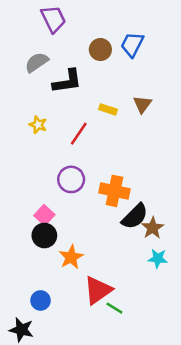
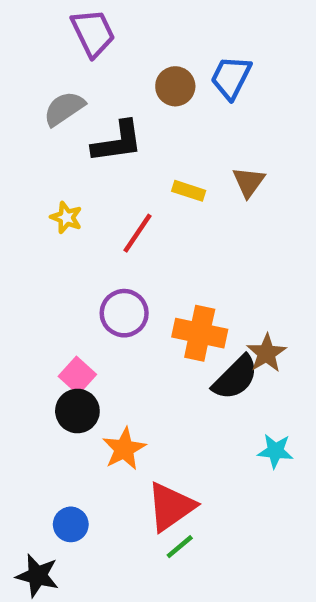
brown star: (153, 228) -> (266, 353), moved
green line: (114, 308) -> (180, 547), moved, turned -72

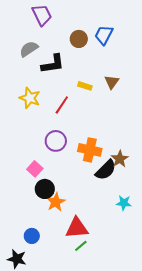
yellow star: (66, 218) -> (30, 98), size x1.5
black circle: (77, 411) -> (45, 189), moved
red triangle: (171, 507) -> (77, 228), turned 30

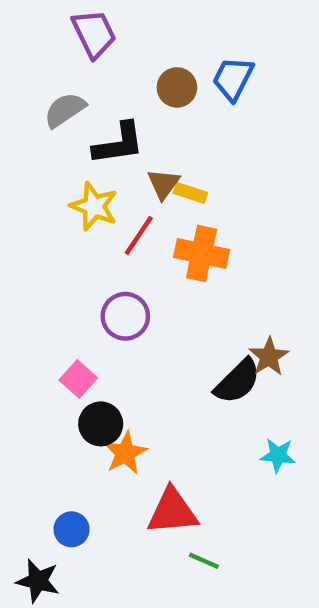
brown triangle: (112, 82) -> (163, 184), moved
yellow star: (30, 98) -> (94, 206), moved
orange cross: (90, 150) -> (202, 253), moved
green line: (81, 246) -> (204, 561), moved, turned 64

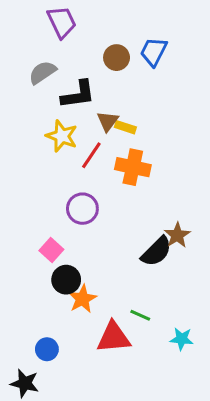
cyan star: (278, 455) -> (182, 339), moved
green line: (204, 561) -> (140, 315), moved

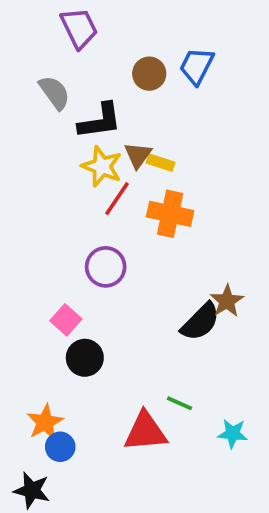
gray semicircle: (42, 72) -> (54, 93), turned 88
yellow star: (62, 136) -> (102, 166), moved
orange star: (82, 299) -> (45, 422), moved

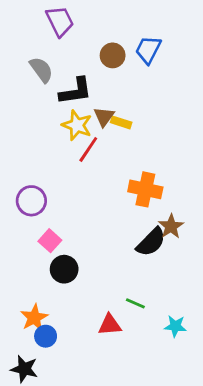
orange cross: (170, 214) -> (145, 189), moved
purple circle: (106, 267) -> (31, 201), moved
red triangle: (145, 432) -> (110, 325), size x0.7

